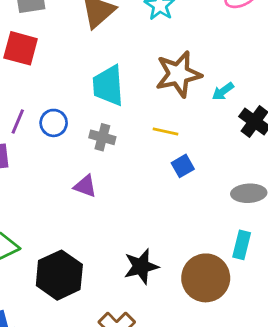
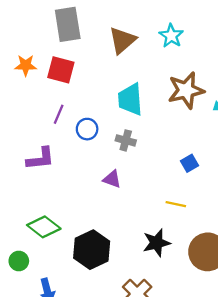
purple line: (18, 121) -> (59, 114), moved
yellow line: (166, 132) -> (176, 204), moved

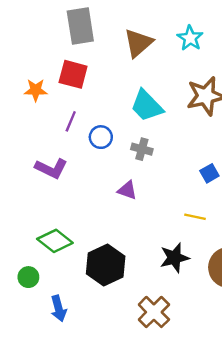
orange star: (26, 65) -> (36, 90), moved
cyan trapezoid: (130, 99) -> (147, 106), turned -40
purple L-shape: (40, 159) -> (51, 168), turned 32

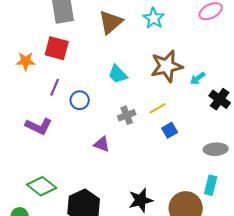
cyan trapezoid: (147, 106) -> (118, 74), size x0.7
gray cross: (142, 149) -> (127, 115), moved, turned -36
yellow line: (195, 217) -> (158, 108), moved, turned -42

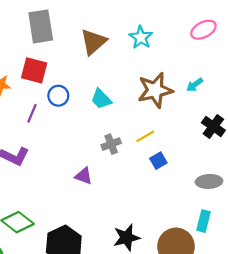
cyan arrow: (198, 78) -> (195, 85), moved
blue circle: (80, 100) -> (58, 96), moved

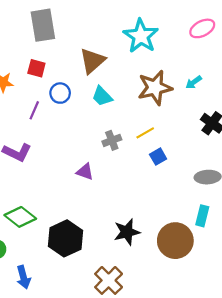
cyan star: (141, 37) -> (141, 36), size x1.5
brown triangle: (93, 42) -> (92, 61), moved
red square: (34, 70) -> (36, 68), size x0.7

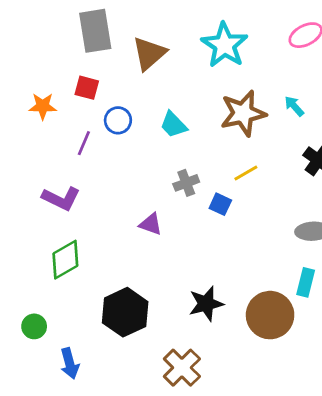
brown triangle: (92, 61) -> (149, 54), moved
cyan arrow: (194, 82) -> (294, 106), turned 84
yellow line: (145, 133) -> (246, 173), moved
blue square: (158, 157) -> (220, 204), moved, turned -35
green diamond: (20, 217) -> (65, 260), moved, turned -68

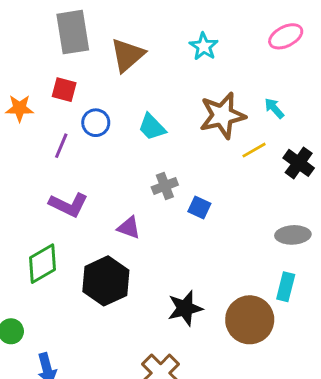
cyan star: (225, 45) -> (204, 46), size x0.6
yellow line: (246, 173) -> (254, 150), moved
purple L-shape: (61, 199) -> (68, 205), moved
black hexagon: (125, 312) -> (106, 281), moved

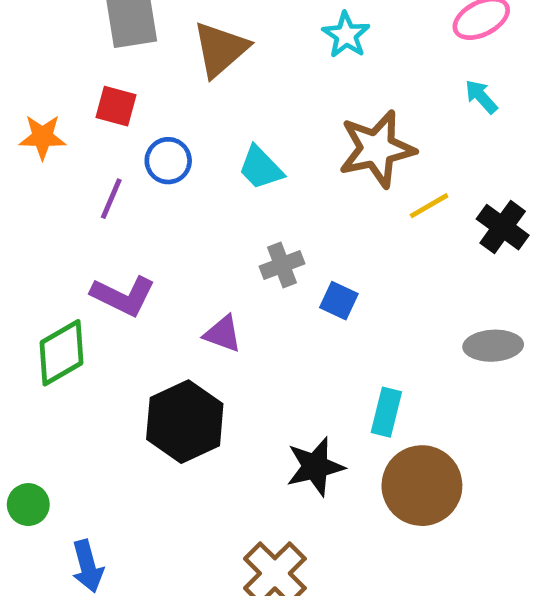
cyan arrow: (274, 108) -> (481, 97), moved
green diamond: (43, 264) -> (61, 353), moved
cyan rectangle: (286, 287) -> (386, 412), moved

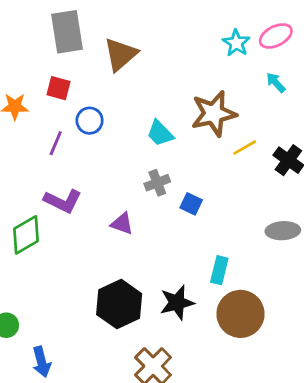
cyan star: (346, 35) -> (236, 43), moved
cyan trapezoid: (261, 168) -> (160, 133), moved
black hexagon: (185, 422) -> (119, 304), moved

